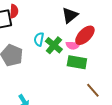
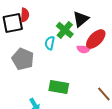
green cross: (54, 45) -> (65, 30), moved
green rectangle: (77, 62) -> (59, 87), moved

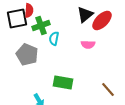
green cross: (65, 30) -> (41, 25), moved, turned 30
red ellipse: (96, 39) -> (102, 20), moved

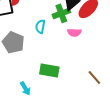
green cross: (41, 25) -> (61, 13), moved

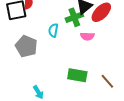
green rectangle: (49, 70) -> (77, 75), moved

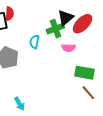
green rectangle: (77, 75) -> (84, 73), moved

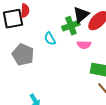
cyan semicircle: (34, 42) -> (50, 39), turned -40

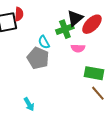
gray pentagon: (23, 55) -> (38, 58), moved

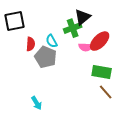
red semicircle: (19, 14) -> (31, 44), moved
red ellipse: (92, 24) -> (100, 41), moved

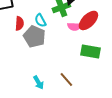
brown line: (106, 92) -> (66, 79), moved
cyan arrow: (37, 103) -> (38, 82), moved

